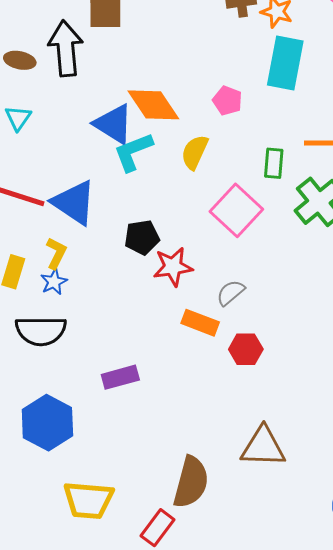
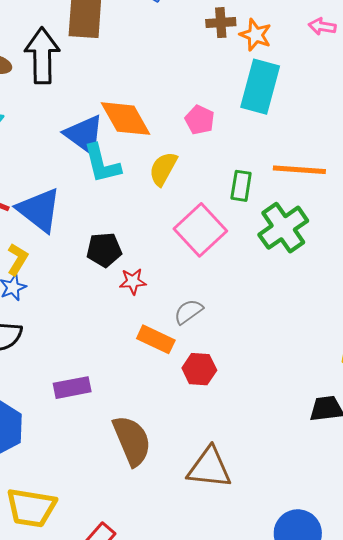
cyan L-shape: (133, 152) -> (102, 164), turned -87
red star: (173, 267) -> (133, 281), size x0.7
brown semicircle: (191, 482) -> (132, 441), moved, turned -42

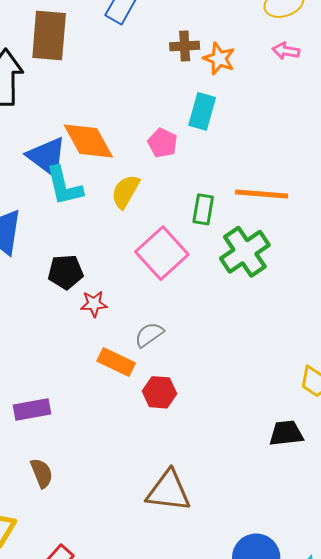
cyan rectangle: (260, 87) -> (202, 111), moved, size x0.7
brown semicircle: (132, 441) -> (42, 473), moved, size x0.6

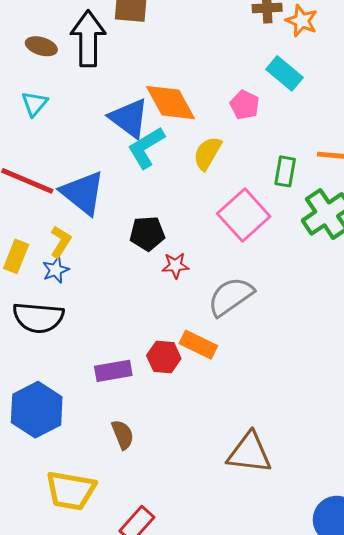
cyan rectangle: (202, 111) -> (285, 73), turned -66
cyan L-shape: (64, 186) -> (146, 147), turned 72
gray semicircle: (149, 335) -> (231, 297), size x1.6
orange rectangle: (116, 362) -> (198, 345), moved
red hexagon: (159, 392) -> (164, 357), moved

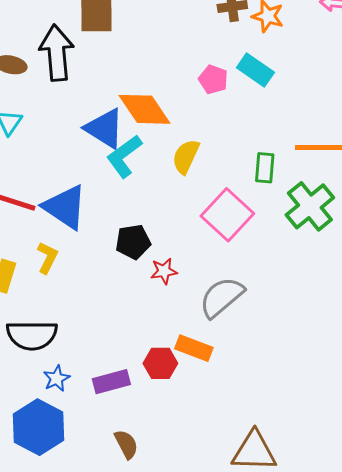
pink pentagon: (245, 105) -> (213, 79), moved
blue star: (56, 270) -> (57, 378), moved

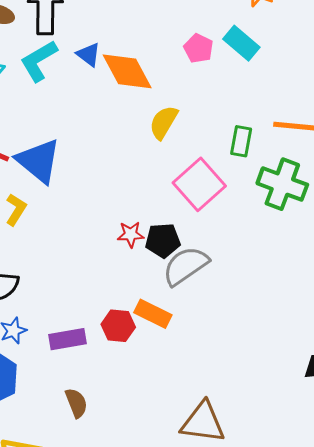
blue triangle: (105, 128) -> (89, 54), moved, size x0.6
cyan L-shape: (124, 156) -> (39, 61), moved
green cross: (310, 206) -> (282, 184), turned -36
black pentagon: (133, 242) -> (163, 240), moved

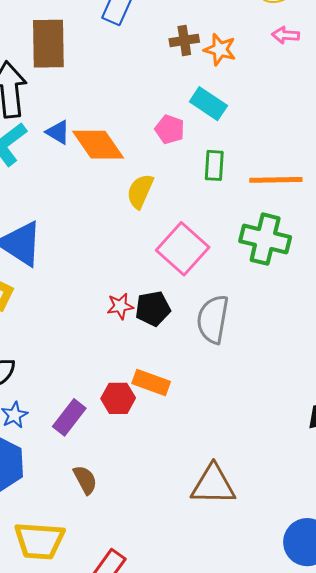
pink pentagon: (198, 48) -> (170, 129), moved
green rectangle: (241, 141) -> (214, 165), moved
gray semicircle: (186, 266) -> (213, 319), moved, turned -39
purple rectangle: (68, 339) -> (69, 417), turned -36

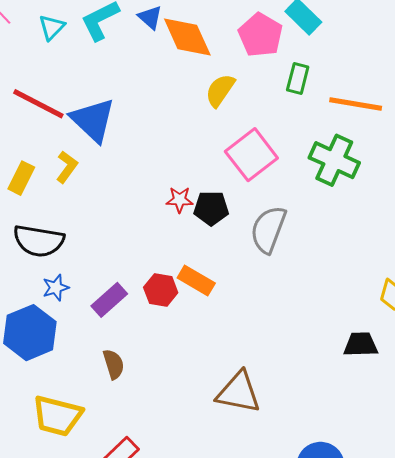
pink pentagon: (170, 129) -> (260, 35), size x1.5

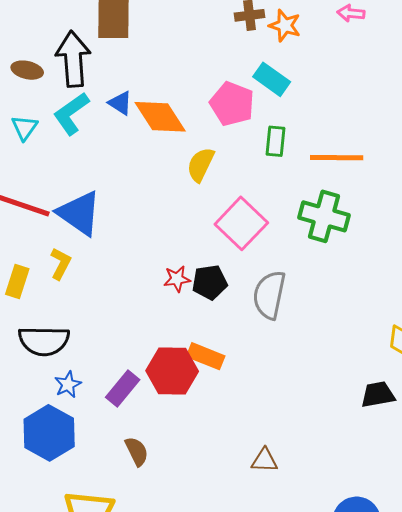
red hexagon: (161, 290) -> (172, 371), size x1.5
brown triangle: (238, 392) -> (264, 460), size x0.6

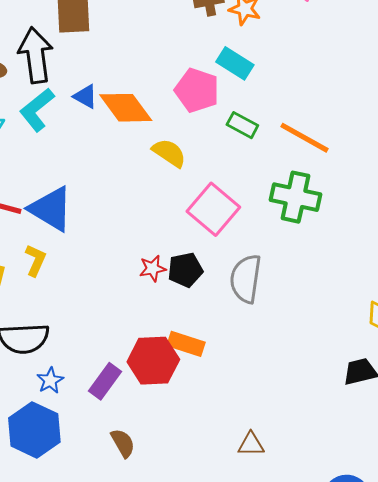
green rectangle: (275, 141) -> (242, 125), turned -64
orange line: (337, 158) -> (305, 138), turned 32
yellow semicircle: (201, 165) -> (169, 153), turned 102

